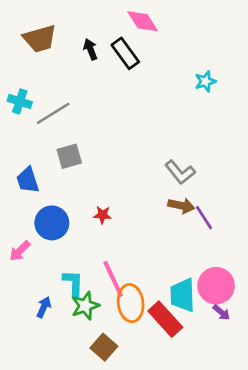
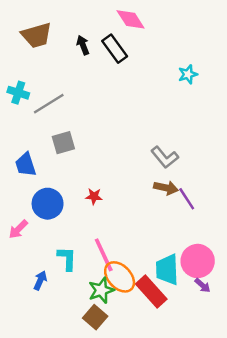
orange ellipse: (131, 303) -> (120, 277), turned -36
green star: (85, 306) -> (101, 290), moved

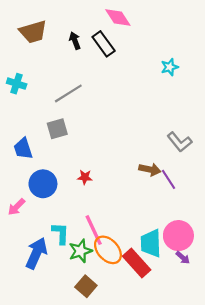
gray line: (49, 104) -> (68, 93), moved
gray L-shape: (165, 157) -> (180, 142), moved
blue arrow: (40, 281) -> (36, 253), size x1.8
green star: (101, 290) -> (80, 251), moved

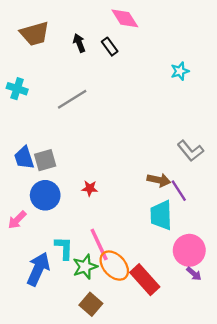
black rectangle: (104, 44) -> (110, 47), size x0.7
gray square: (57, 129) -> (45, 160), moved
cyan trapezoid: (151, 243) -> (161, 215), moved

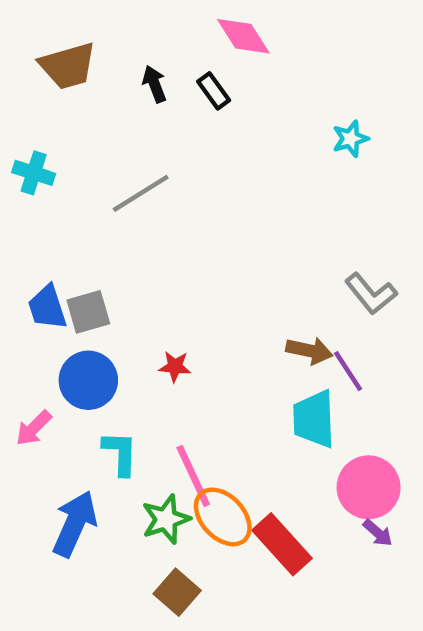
cyan L-shape: (64, 248) -> (120, 453), moved

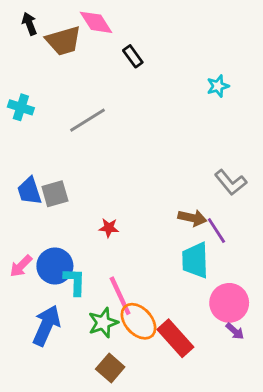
pink diamond: (243, 36) -> (96, 22), moved
brown trapezoid: (68, 66) -> (63, 41), moved
black arrow: (154, 84) -> (29, 24), moved
blue circle: (88, 380) -> (55, 266), moved

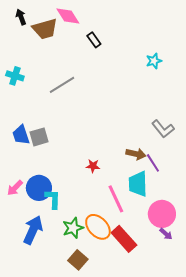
red star: (109, 228) -> (93, 166), moved
pink line: (120, 296) -> (116, 199), moved

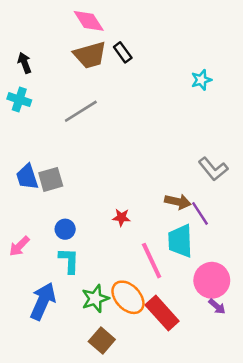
black arrow: (21, 17) -> (25, 63), moved
brown trapezoid: (45, 29) -> (90, 55), moved
blue circle: (39, 188) -> (65, 229), moved, size x0.6

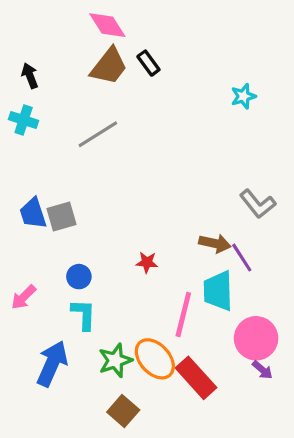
brown trapezoid: (90, 55) -> (109, 66), turned -36
pink line: (152, 261) -> (183, 315), turned 39

